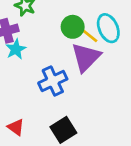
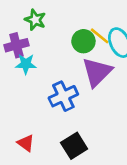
yellow line: (88, 35) -> (100, 36), moved
cyan star: (16, 49) -> (26, 64), turned 30

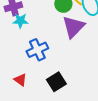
blue cross: (63, 96) -> (37, 50), moved

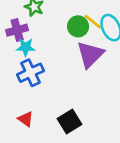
blue cross: (37, 50) -> (30, 73), moved

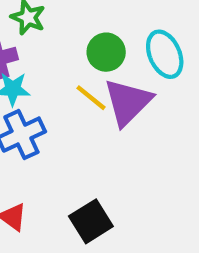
yellow line: (93, 22) -> (91, 98), moved

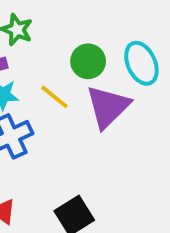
yellow line: (91, 98) -> (54, 97), moved

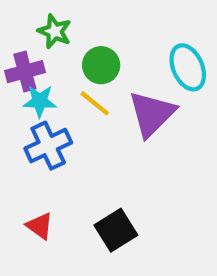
green circle: (88, 61) -> (101, 65), moved

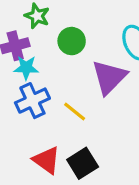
yellow line: (95, 103) -> (75, 112), moved
red triangle: (40, 226) -> (47, 160), moved, size x1.4

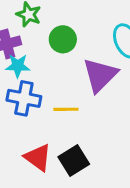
blue cross: (32, 101) -> (24, 98), turned 36
yellow line: (75, 112) -> (66, 109), turned -40

